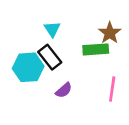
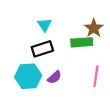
black rectangle: (50, 57) -> (42, 49), turned -70
cyan hexagon: (28, 67) -> (28, 76), moved

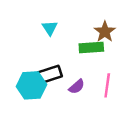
black rectangle: (42, 49) -> (50, 74), moved
purple semicircle: (54, 77) -> (77, 87), moved

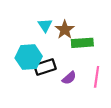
brown star: (105, 32) -> (65, 30), moved
cyan hexagon: (31, 85) -> (29, 57), moved

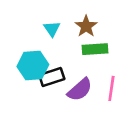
brown star: (65, 30) -> (86, 26), moved
purple semicircle: (69, 78) -> (80, 90), size x1.5

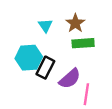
black rectangle: (52, 77) -> (45, 68), turned -45
pink line: (111, 88) -> (86, 94), moved

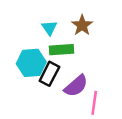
green rectangle: (83, 43) -> (62, 50), moved

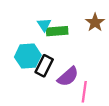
brown star: (82, 25) -> (95, 22), moved
green rectangle: (62, 50) -> (57, 31), moved

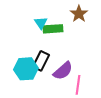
brown star: (95, 22) -> (79, 14), moved
cyan hexagon: (28, 56) -> (26, 69), moved

